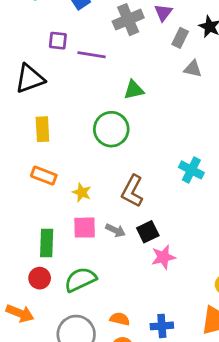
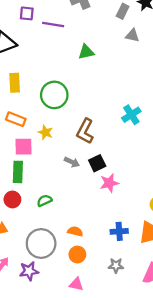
green circle: (111, 129) -> (54, 95), moved
cyan cross: (191, 170) -> (131, 115), turned 30
pink square: (85, 228) -> (23, 147), moved
green semicircle: (80, 280) -> (44, 201), size x0.6
blue cross: (162, 326) -> (119, 231), moved

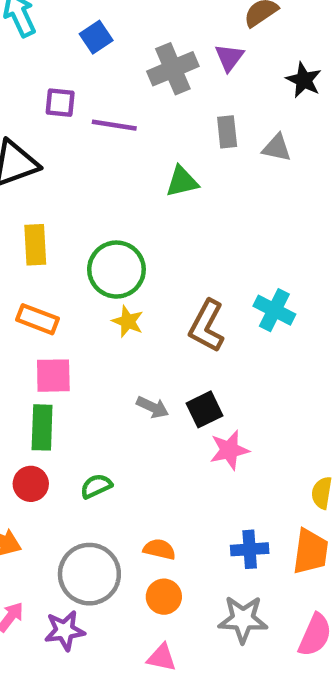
gray rectangle: (123, 11) -> (227, 132), moved, turned -32
cyan cross: (131, 115) -> (274, 310), turned -30
brown L-shape: (85, 131) -> (207, 326), moved
yellow star: (45, 132) -> (128, 321), moved
gray star: (116, 266) -> (243, 619), size x1.5

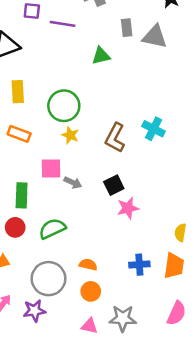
gray triangle: (277, 148) -> (155, 37), size x1.5
pink square: (53, 376) -> (51, 168), moved
gray arrow: (153, 407) -> (73, 183), moved
green semicircle: (96, 486) -> (52, 229), size x1.5
gray star: (243, 619) -> (123, 318), moved

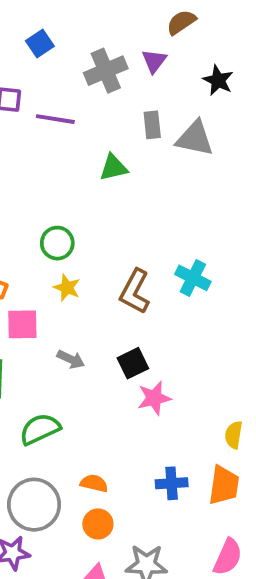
green circle: (64, 106) -> (57, 243), size x0.7
pink square: (51, 168) -> (22, 324), moved

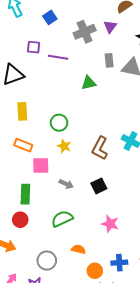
pink star: (154, 398) -> (110, 224), moved, turned 30
green semicircle: (40, 429) -> (62, 219), moved
blue cross: (172, 483) -> (119, 263), moved
gray circle: (34, 505) -> (47, 261), size x0.7
orange circle: (98, 524) -> (95, 271), moved

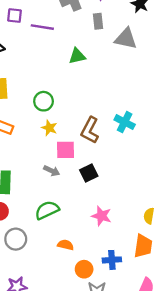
gray rectangle: (109, 60) -> (98, 21), moved
pink square: (41, 166) -> (66, 150), moved
gray circle: (47, 261) -> (16, 239), moved

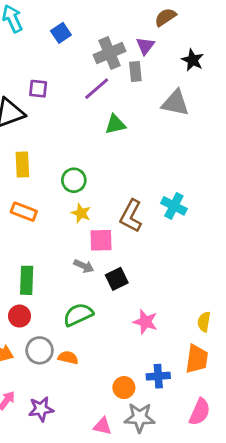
purple square: (15, 15) -> (38, 89), moved
gray rectangle: (98, 21) -> (135, 72), moved
purple line: (42, 27) -> (97, 89), moved, turned -50
black square: (89, 173) -> (117, 279), moved
orange semicircle: (66, 245) -> (68, 358), moved

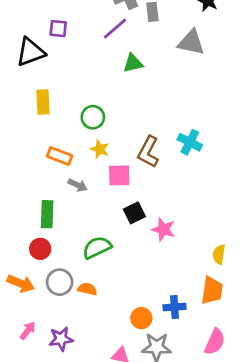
orange rectangle: (24, 212) -> (60, 156), moved
gray arrow: (84, 266) -> (78, 185), moved
pink star: (145, 322) -> (163, 229), moved

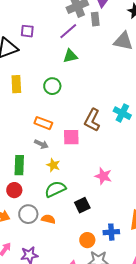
green triangle: (133, 63) -> (70, 56), moved
green circle: (93, 117) -> (52, 86), moved
yellow star: (100, 149) -> (53, 165), moved
orange rectangle: (60, 156) -> (43, 123), moved
black square: (134, 213) -> (82, 205), moved

